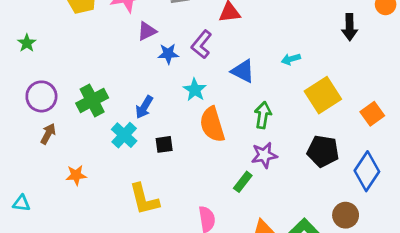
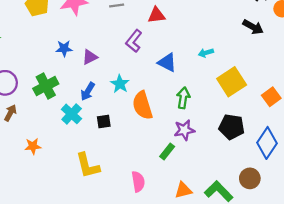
black arrow: (350, 27) -> (253, 27), turned -60
purple triangle: (147, 31) -> (90, 57), moved
blue star: (168, 54) -> (64, 48), moved
cyan star: (195, 90) -> (120, 84), moved

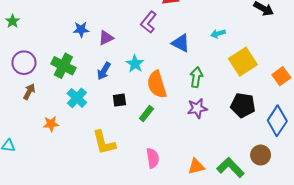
green cross: (46, 86) -> (63, 66), turned -35
cyan cross: (72, 114) -> (77, 98), moved
green rectangle: (167, 152) -> (146, 114), moved

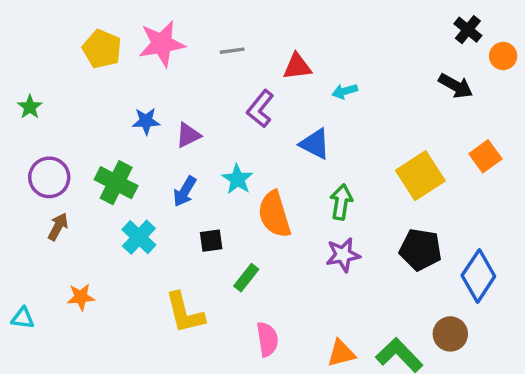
cyan arrow: (218, 34) -> (345, 91), moved
orange square: (281, 76) -> (485, 156), moved
green rectangle: (146, 114) -> (246, 278), moved
orange star: (51, 124) -> (81, 297), moved

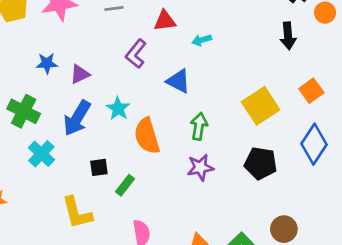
black arrow: (456, 86) -> (288, 36), turned 56
blue arrow: (185, 191) -> (77, 118), size x1.5
black square: (211, 241) -> (99, 167), moved
blue diamond: (478, 276) -> (314, 144), moved

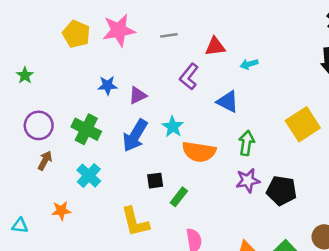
orange semicircle: (147, 136) -> (199, 152), turned -64
cyan cross: (41, 154) -> (89, 176), moved
black pentagon: (261, 163) -> (282, 191), moved

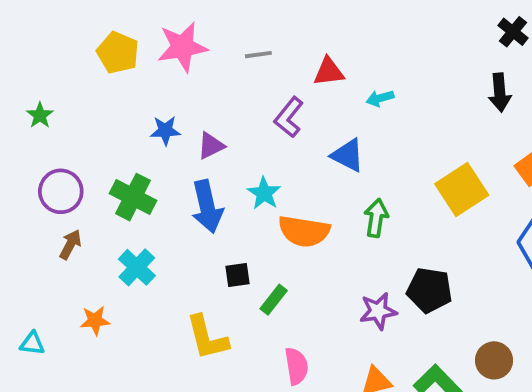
blue arrow: (135, 135) -> (207, 207), turned -44
purple star: (248, 181) -> (378, 311), moved

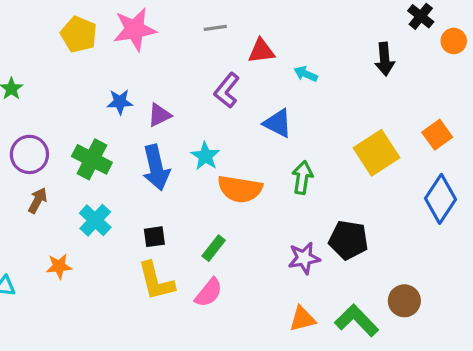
gray line: (258, 55) -> (215, 28), moved
black arrow: (500, 93) -> (385, 59), moved
cyan arrow: (380, 98) -> (306, 74), turned 40
black square: (238, 275) -> (154, 237), moved
pink semicircle: (296, 366) -> (209, 293), moved, turned 48

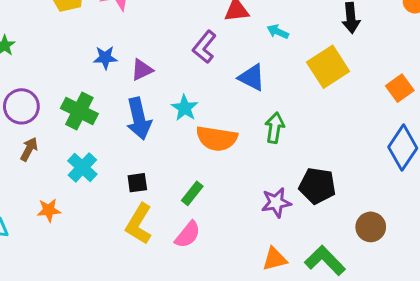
yellow square: (376, 153) -> (328, 67), moved
yellow L-shape: (156, 281) -> (139, 224), turned 45
brown circle: (404, 301) -> (371, 227), moved

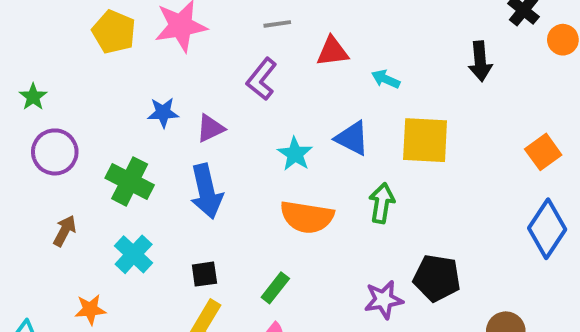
purple L-shape: (204, 47) -> (262, 79), moved
yellow square: (328, 67) -> (425, 140), moved, turned 36
purple circle: (21, 106) -> (55, 152), moved
cyan star: (185, 108) -> (295, 154), moved

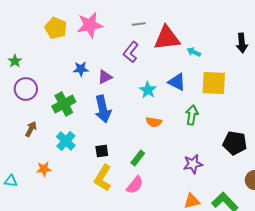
red triangle: (332, 51) -> (167, 38), size x1.6
green cross: (130, 181) -> (64, 104), turned 35
orange semicircle: (307, 217) -> (154, 122), size x0.6
black pentagon: (437, 278) -> (235, 143), moved

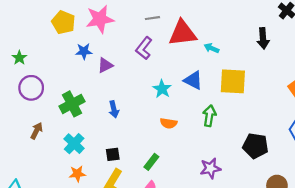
blue star: (81, 69) -> (84, 51), moved
purple triangle: (105, 77) -> (105, 65), moved
blue arrow: (103, 109) -> (114, 109), size x0.6
orange star: (44, 169) -> (77, 174), moved

